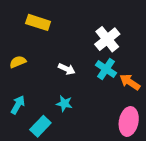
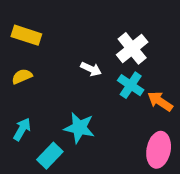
yellow rectangle: (38, 22) -> (26, 35), moved
white arrow: (67, 69) -> (91, 69), moved
cyan star: (64, 104) -> (79, 128), size x1.5

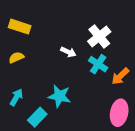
orange arrow: (160, 101) -> (120, 76), turned -78

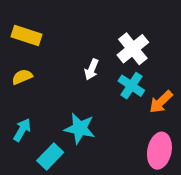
white arrow: (68, 52) -> (92, 69), turned 88

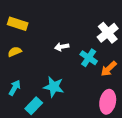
white cross: (133, 49) -> (108, 33), moved
white arrow: (92, 69) -> (62, 47), turned 56

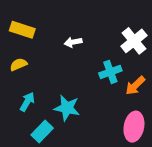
white arrow: (62, 47) -> (73, 42), moved
cyan cross: (89, 58) -> (110, 72), turned 36
cyan arrow: (15, 88) -> (27, 102), moved

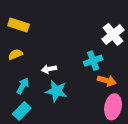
white arrow: (73, 42) -> (49, 69), moved
orange arrow: (135, 86) -> (107, 81), moved, turned -120
cyan rectangle: (42, 132) -> (22, 111), moved

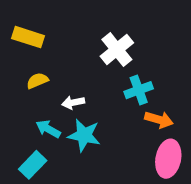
white cross: (113, 34) -> (117, 50), moved
yellow semicircle: (15, 54) -> (37, 81), moved
cyan arrow: (23, 86) -> (48, 129), moved, turned -91

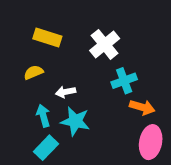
yellow rectangle: (28, 37) -> (47, 38), moved
cyan arrow: (48, 129) -> (43, 116), turned 45
cyan rectangle: (33, 165) -> (46, 148), moved

